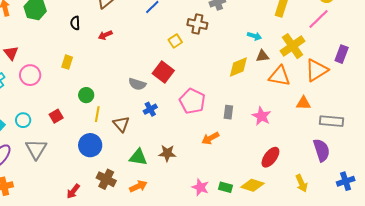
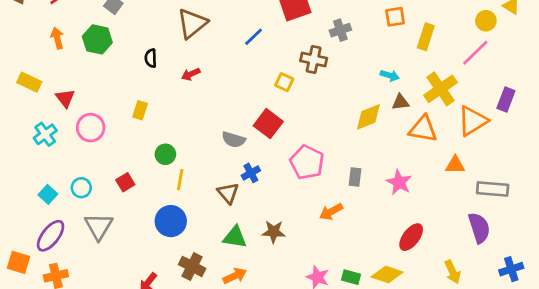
yellow square: (175, 41) -> (284, 82), turned -32
brown triangle: (121, 124) -> (228, 193), moved

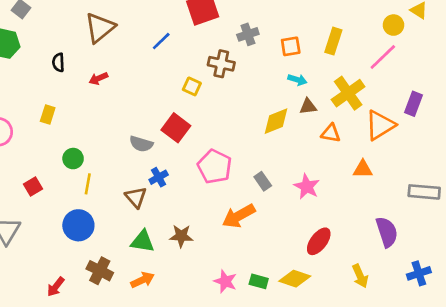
orange square: (395, 17) -> (291, 46), moved
orange triangle: (423, 129) -> (331, 133), size x0.7
gray rectangle: (355, 177) -> (263, 181), turned -42
gray rectangle: (493, 189) -> (424, 192), moved
orange arrow: (331, 212) -> (239, 216), size x1.4

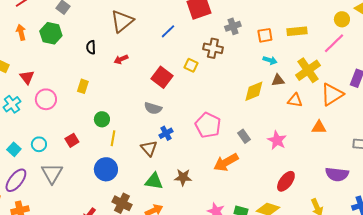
yellow rectangle: (333, 41) -> (297, 31), turned 66
red square: (176, 128) -> (162, 77), moved
purple semicircle: (387, 232) -> (337, 174), turned 115

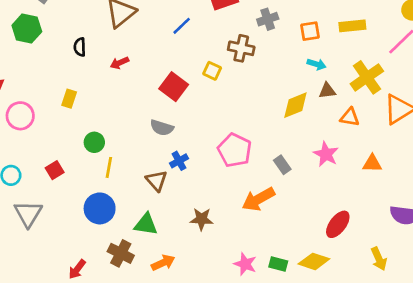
orange triangle: (319, 127) -> (372, 163), moved
pink star: (277, 140) -> (326, 154), moved
green triangle: (154, 181) -> (146, 224), moved

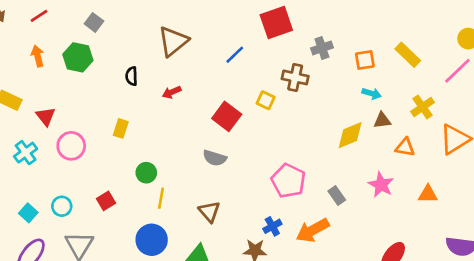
yellow rectangle: (352, 26) -> (408, 55), turned 50
yellow cross: (367, 77) -> (423, 107), size x0.7
blue cross: (179, 161) -> (272, 226), moved

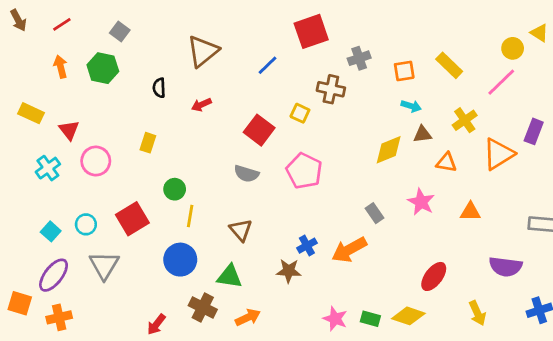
pink pentagon: (288, 181) -> (304, 171), moved
red square: (106, 201) -> (132, 219), size x1.6

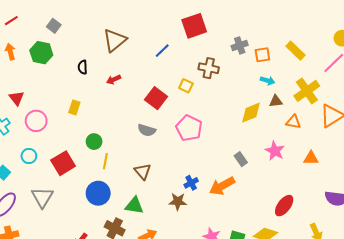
gray cross: (359, 58) -> (240, 45), moved
yellow cross: (465, 120) -> (307, 91), size x1.4
cyan circle: (86, 224) -> (29, 156), moved

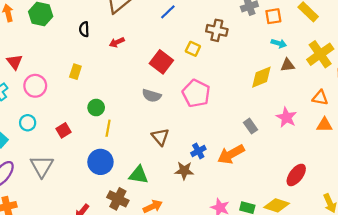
orange triangle: (293, 122) -> (320, 98), moved
red square: (63, 163) -> (63, 130), size x0.6
brown triangle: (143, 171) -> (160, 137), moved

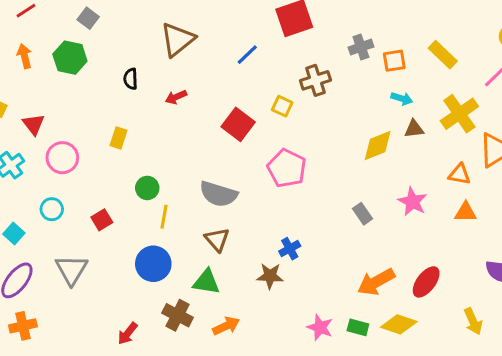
brown cross: (217, 30) -> (315, 80), turned -30
gray semicircle: (152, 96) -> (218, 194), moved, size x1.4
brown triangle: (160, 137) -> (217, 240), moved
orange arrow: (231, 154) -> (376, 282), moved

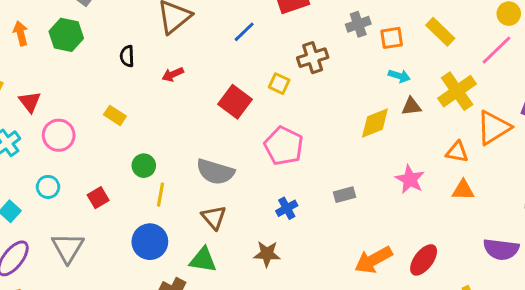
yellow rectangle: (118, 138) -> (115, 115), turned -75
gray rectangle: (362, 214) -> (345, 195), moved, turned -70
blue cross: (290, 249) -> (287, 208), moved

